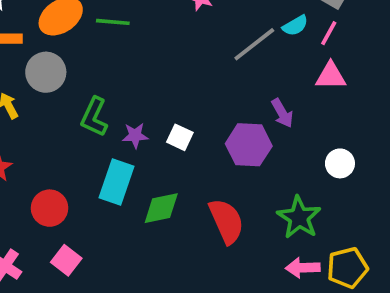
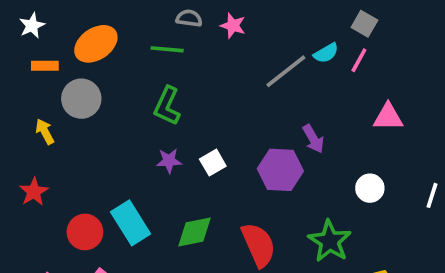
green line: (113, 22) -> (167, 49), moved
pink triangle: (331, 76) -> (388, 117), moved
green L-shape: (94, 117) -> (167, 106), moved
white square: (180, 137) -> (213, 163), turned 35
cyan rectangle: (117, 182) -> (131, 223), moved, turned -51

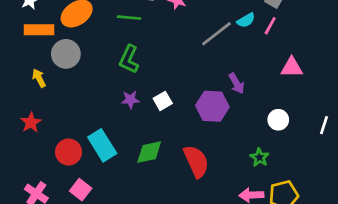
orange rectangle: (45, 66) -> (39, 30), size x1.5
green star: (330, 241) -> (259, 157), moved, size x0.6

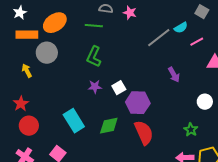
pink line: (270, 26) -> (197, 42), moved, turned 32
purple hexagon: (212, 106) -> (138, 103), moved
red circle: (69, 152) -> (29, 126), moved

